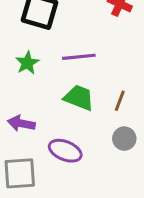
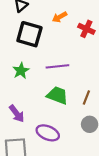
purple arrow: (21, 123) -> (17, 114), turned -138

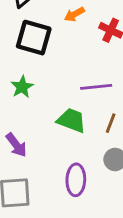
purple line: (57, 66) -> (96, 87), moved
purple ellipse: (48, 133) -> (76, 180), moved, turned 70

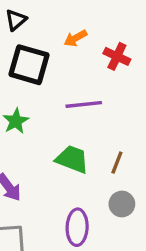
purple line: (96, 87) -> (84, 104), moved

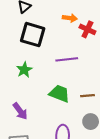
orange arrow: (75, 38) -> (70, 18), moved, turned -144
brown line: (117, 163) -> (87, 96), turned 64

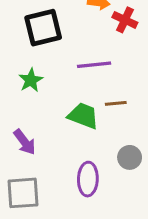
black square: (33, 35) -> (43, 28), turned -30
brown line: (87, 96) -> (116, 103), moved

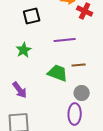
black square: (43, 28) -> (32, 16), size x0.7
gray circle: (130, 157) -> (82, 93), moved
purple ellipse: (88, 179) -> (75, 114), moved

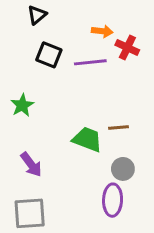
black square: (32, 16) -> (49, 55), turned 36
purple line: (65, 40) -> (90, 62), moved
green star: (24, 50) -> (22, 105), moved

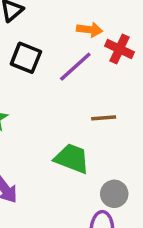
purple line: (90, 62) -> (75, 67), turned -36
brown line: (118, 127) -> (104, 118), moved

